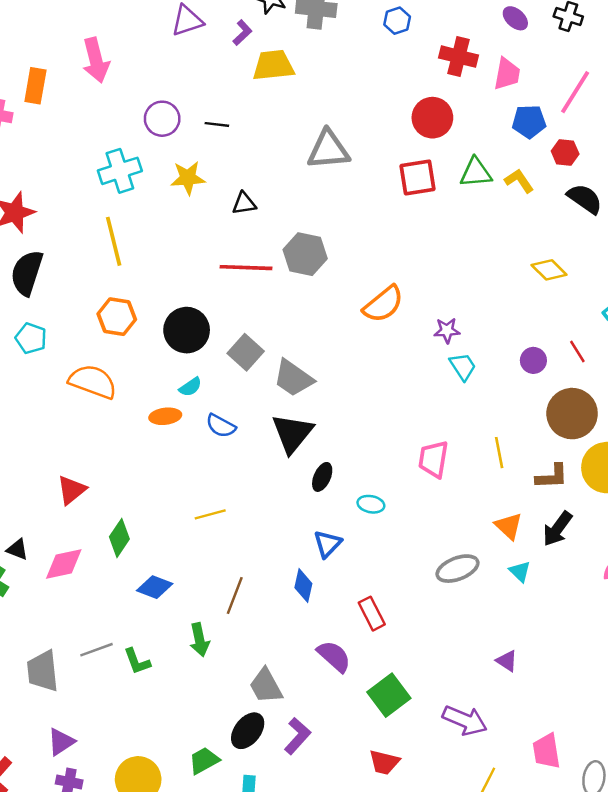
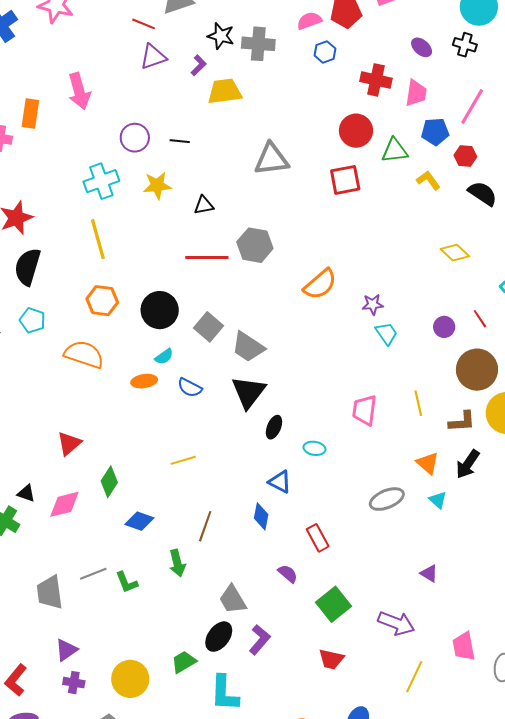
green triangle: (476, 173) -> (395, 151), moved
blue triangle: (327, 544) -> (280, 482), turned -45
purple semicircle: (334, 656) -> (288, 574), size x0.7

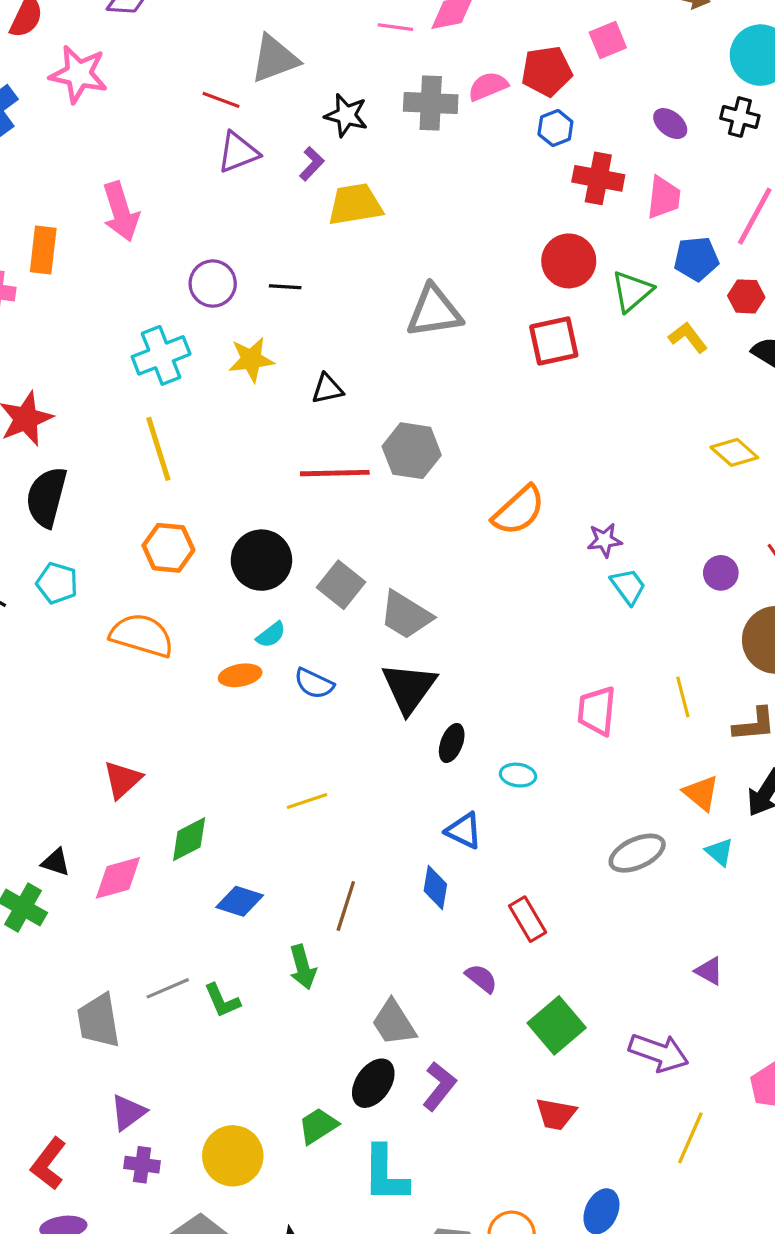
gray cross: (258, 44) -> (431, 103), moved
blue hexagon: (325, 52) -> (555, 128), moved
green triangle: (395, 151) -> (632, 291), turned -32
green diamond: (109, 482) -> (189, 839), turned 32

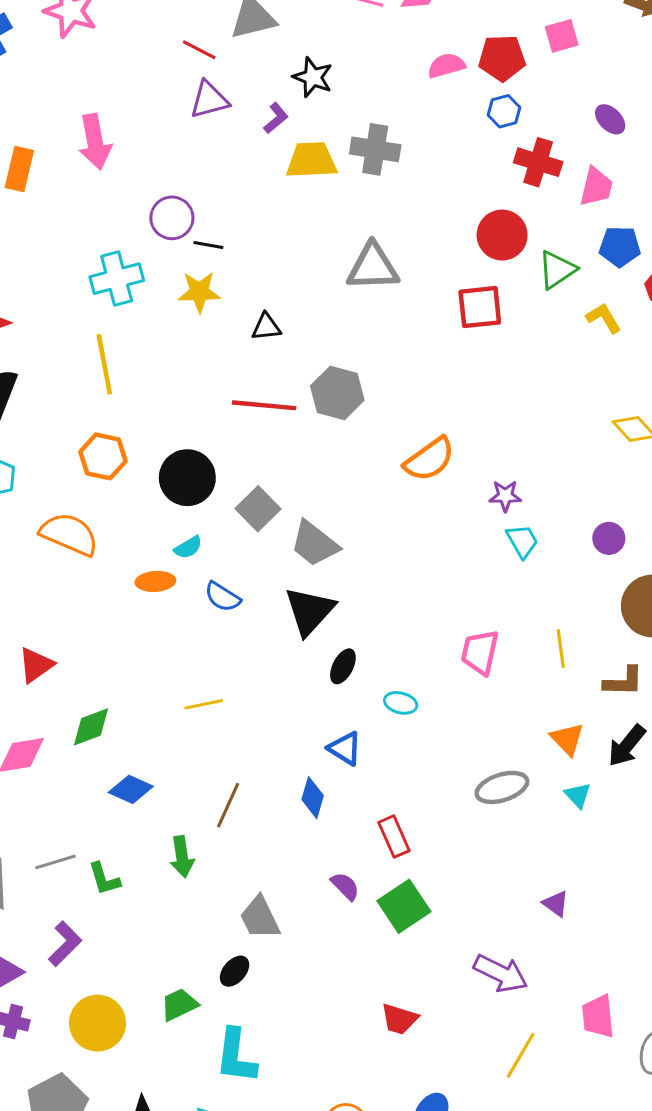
gray cross: (431, 103) -> (375, 149), moved
black line: (285, 287) -> (208, 245), moved
green square: (557, 1025) -> (404, 906), moved
black ellipse: (373, 1083) -> (235, 971), size x0.7
purple L-shape: (439, 1086) -> (65, 944), moved

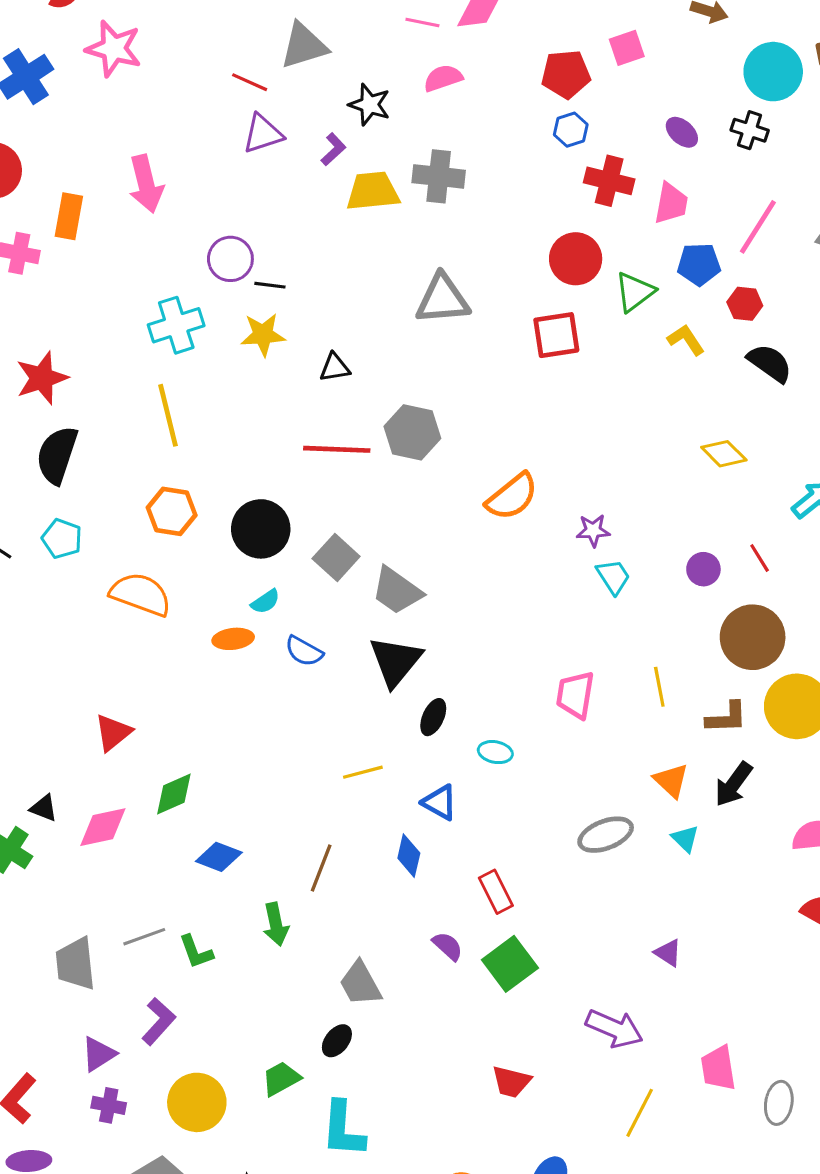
pink semicircle: (446, 66) -> (443, 78), moved
yellow line: (204, 704) -> (363, 772), moved

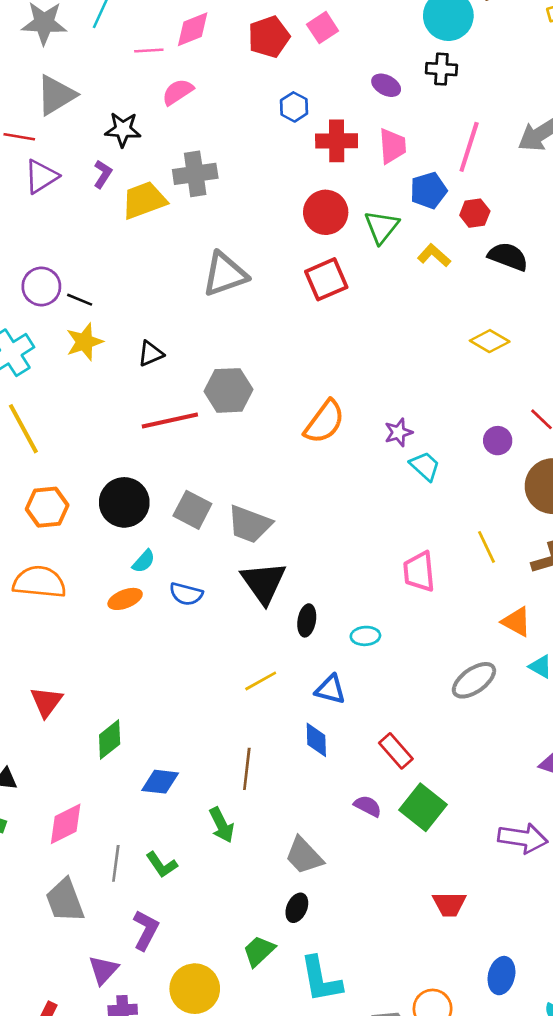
red pentagon: (566, 74) -> (269, 37), moved
black line: (270, 285) -> (80, 300), turned 30
pink diamond: (103, 827) -> (66, 824), moved
gray line: (144, 937) -> (116, 863), turned -48

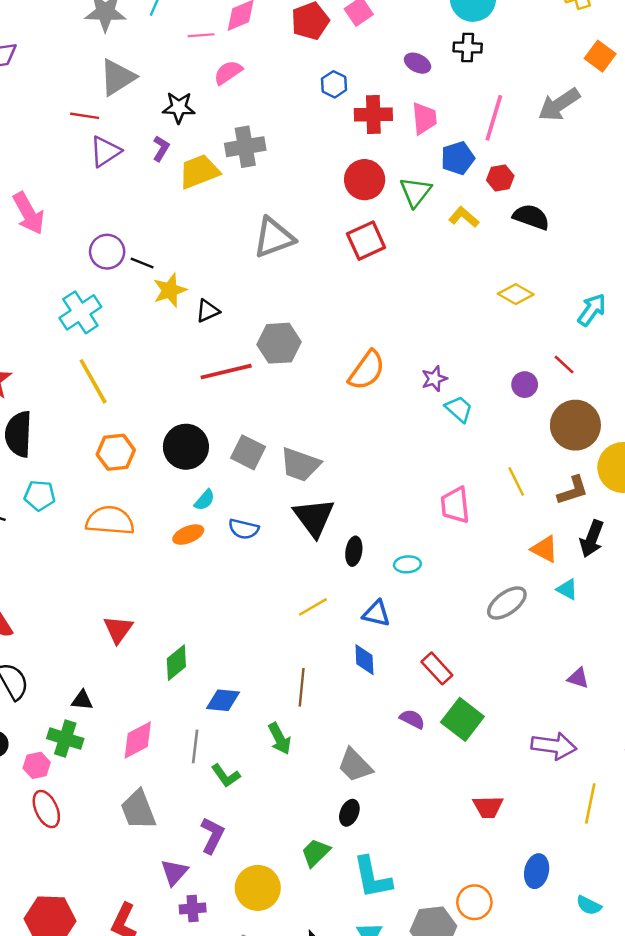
yellow star: (84, 342) -> (170, 290), moved
gray line: (116, 863) -> (195, 746), moved

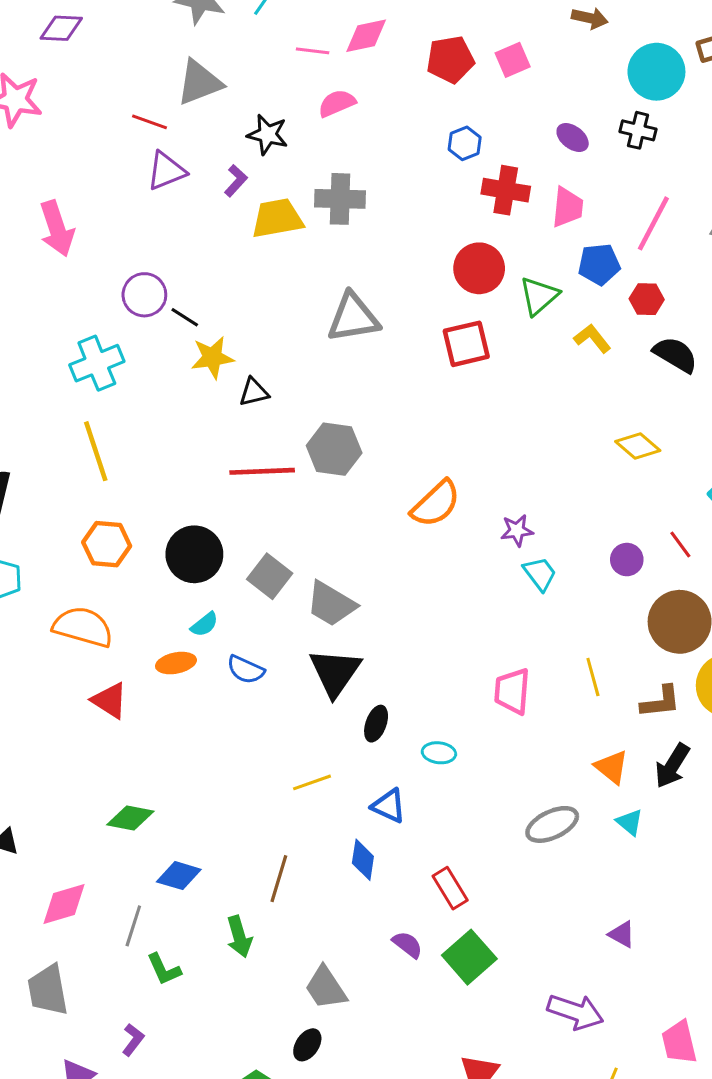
red triangle: (118, 629) -> (110, 701), moved, turned -44
green diamond: (176, 663) -> (130, 818), turned 39
purple L-shape: (212, 835) -> (133, 1040), size x0.7

